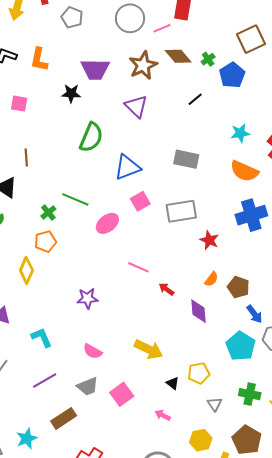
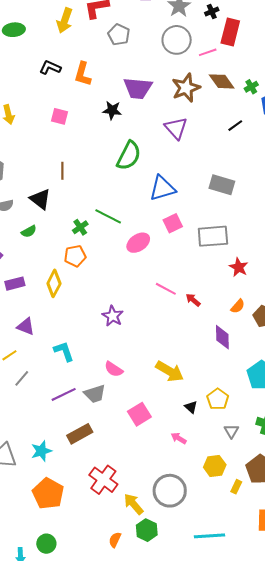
red arrow: (166, 289) -> (193, 300), moved
purple star: (87, 298) -> (113, 316), turned 30
yellow pentagon: (199, 373) -> (218, 399), turned -30
gray trapezoid: (88, 386) -> (95, 394), moved

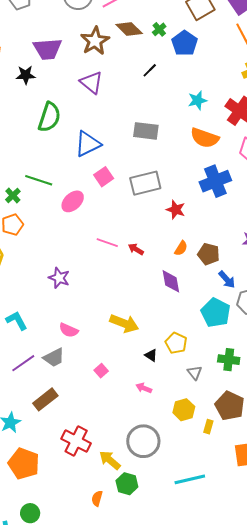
pink square: (139, 414) -> (101, 371), size x0.6

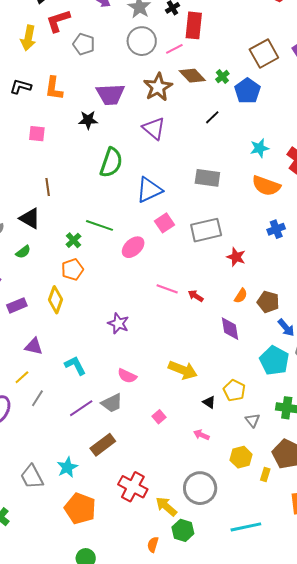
blue cross: (215, 181) -> (276, 229), size x0.6

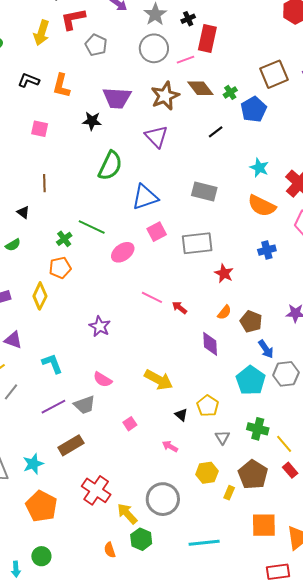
cyan star: (259, 148) -> (259, 168), turned 30
black triangle: (30, 218) -> (23, 212), size x0.6
orange semicircle: (153, 545) -> (110, 550), turned -42

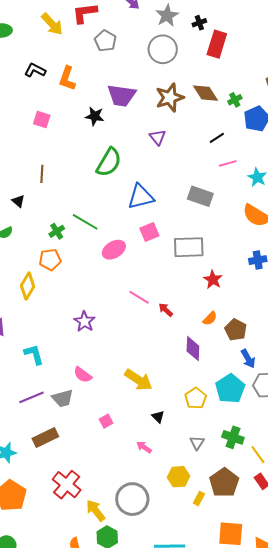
yellow arrow: (41, 33) -> (52, 24), turned -65
pink line: (186, 60) -> (228, 163), moved
purple triangle: (156, 137) -> (157, 137), size x0.7
yellow pentagon: (208, 406) -> (196, 398), moved

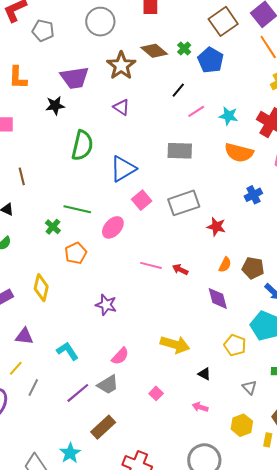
orange pentagon: (50, 260) -> (76, 253), moved
pink semicircle: (83, 375) -> (120, 356), turned -66

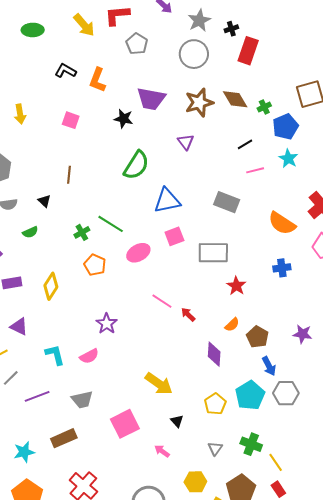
cyan star: (228, 116) -> (288, 159), moved
orange pentagon: (76, 253) -> (95, 265), turned 30
pink semicircle: (120, 356) -> (89, 356), moved
purple line: (78, 393) -> (37, 396), moved
pink square: (156, 393) -> (125, 424), size x2.0

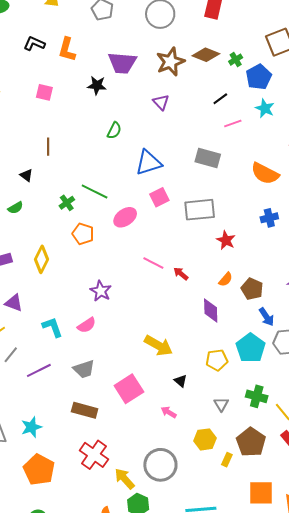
brown diamond: (235, 99) -> (206, 55), turned -32
green semicircle: (136, 165) -> (114, 130), size x0.6
yellow pentagon: (215, 404) -> (217, 360), turned 30
brown rectangle: (64, 438) -> (85, 410), moved, turned 45

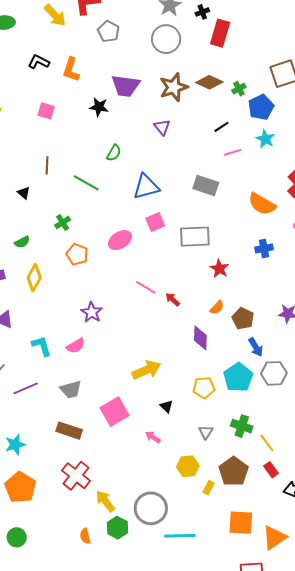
green line: (95, 191) -> (86, 183), moved
green semicircle: (15, 208) -> (22, 242), moved
yellow arrow: (159, 345) -> (146, 370), turned -56
gray circle: (160, 465) -> (151, 508), moved

